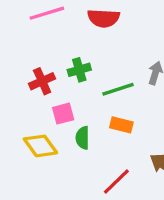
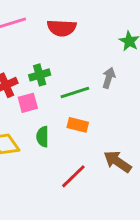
pink square: (63, 114) -> (28, 103), moved

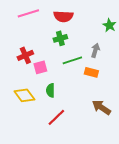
green cross: (40, 75) -> (60, 38), moved
orange rectangle: (78, 125) -> (91, 72), moved
red line: (73, 176) -> (56, 117), moved

